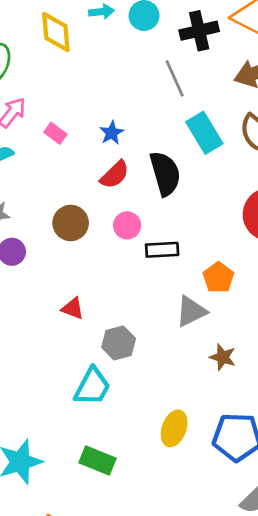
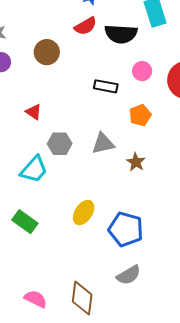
black semicircle: (165, 174) -> (121, 34), turned 96
pink circle: (127, 225) -> (142, 71), moved
gray triangle: (191, 311) -> (103, 143), moved
brown star: (223, 357) -> (136, 162), moved

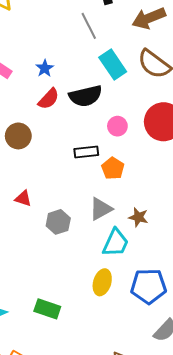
orange pentagon: (140, 115) -> (113, 168), moved
cyan trapezoid: (34, 169) -> (116, 243), moved

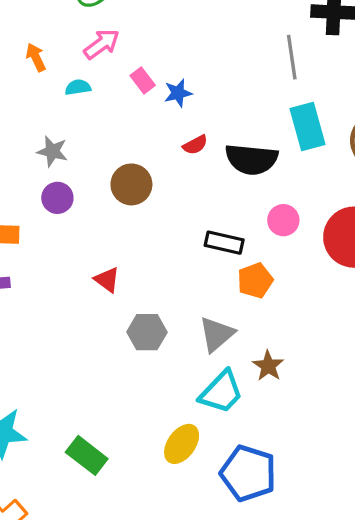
blue star: (45, 68) -> (178, 93), moved
red semicircle: (49, 99) -> (195, 145), size x0.7
gray triangle: (101, 209) -> (217, 334), turned -30

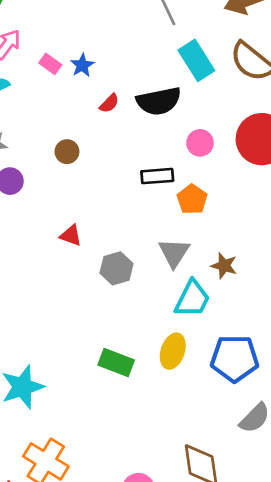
brown circle: (131, 184) -> (67, 152), size x0.7
green rectangle: (87, 455) -> (116, 362), moved

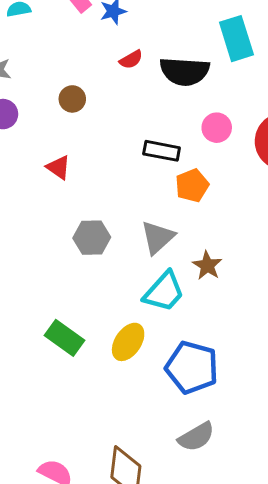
red triangle: (71, 236) -> (58, 167), moved

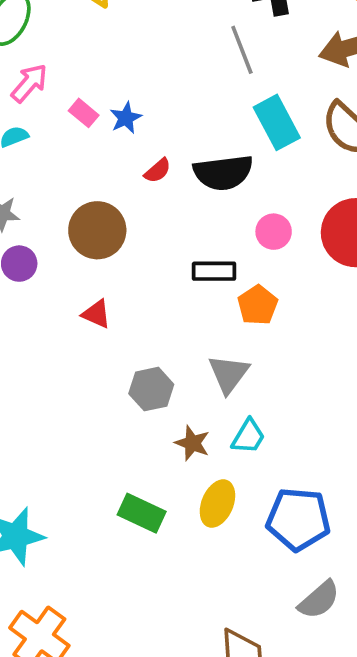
brown circle: (72, 99) -> (97, 230), size x1.8
brown star: (207, 265) -> (192, 443), moved
cyan trapezoid: (164, 292) -> (248, 436), size x0.7

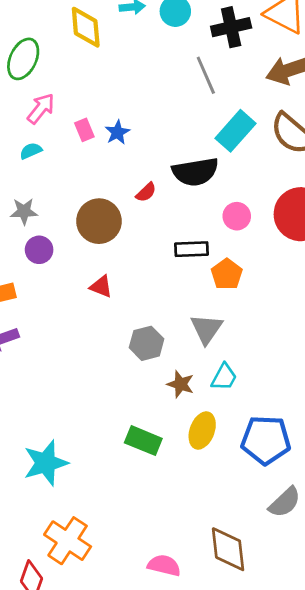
pink rectangle: (84, 113) -> (84, 130), turned 30
cyan rectangle: (277, 122) -> (236, 131), turned 72
red semicircle: (158, 171) -> (146, 192), moved

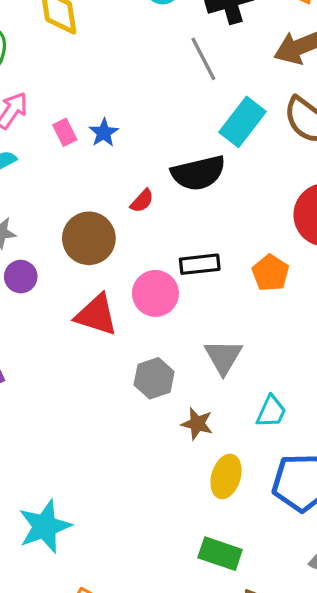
pink circle: (237, 216) -> (155, 293), moved, size x1.4
orange pentagon: (227, 274) -> (271, 273), moved
red triangle: (101, 286) -> (96, 315), size x1.6
cyan trapezoid: (224, 377) -> (271, 412), moved
green rectangle: (143, 441) -> (220, 554), moved

